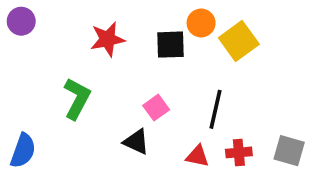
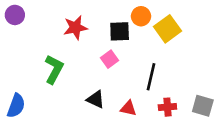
pink square: (156, 108) -> (109, 59), moved
red triangle: (197, 156) -> (128, 108), moved

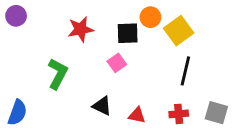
black line: (151, 77) -> (185, 71), moved

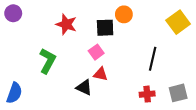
red star: (81, 29) -> (66, 24), turned 30
yellow square: (179, 31) -> (178, 22), moved
gray square: (216, 113) -> (178, 93), turned -30
red triangle: (137, 115) -> (101, 74), moved

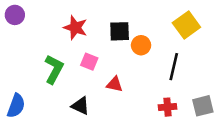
orange circle: (124, 14) -> (141, 45), moved
yellow square: (178, 22) -> (186, 25), moved
pink square: (96, 52) -> (89, 62), moved, turned -32
black triangle: (84, 87) -> (80, 106), moved

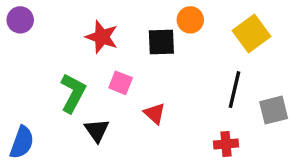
orange circle: (141, 45) -> (190, 20), moved
red triangle: (115, 84) -> (155, 113), turned 30
black triangle: (80, 106) -> (97, 130), moved, turned 30
gray square: (203, 106) -> (274, 110), moved

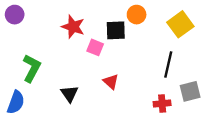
pink square: (121, 83) -> (95, 47), moved
green L-shape: (73, 93) -> (32, 68), moved
gray square: (274, 110) -> (190, 91), moved

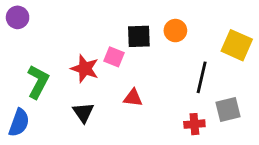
orange circle: (137, 15) -> (175, 31), moved
yellow square: (180, 24) -> (237, 45), moved, turned -30
red star: (73, 27) -> (85, 69), moved
red triangle: (111, 82) -> (133, 98), turned -35

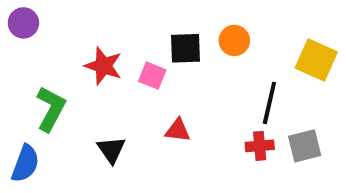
red star: (85, 69) -> (103, 66), moved
red cross: (194, 124) -> (260, 146), moved

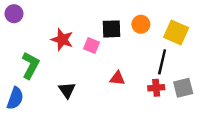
yellow square: (316, 60) -> (176, 33), moved
red triangle: (178, 130) -> (117, 78), moved

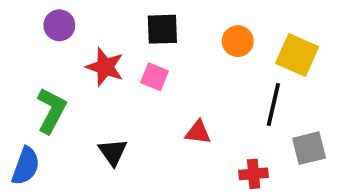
purple circle: (14, 14) -> (59, 25), moved
black square: (112, 29) -> (162, 29), moved
red cross: (156, 88) -> (254, 174), moved

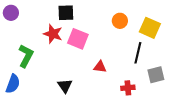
purple circle: (59, 25) -> (11, 13), moved
black square: (162, 29) -> (66, 13), moved
pink square: (154, 77) -> (78, 39), size x1.5
black triangle: (113, 152) -> (65, 86), moved

